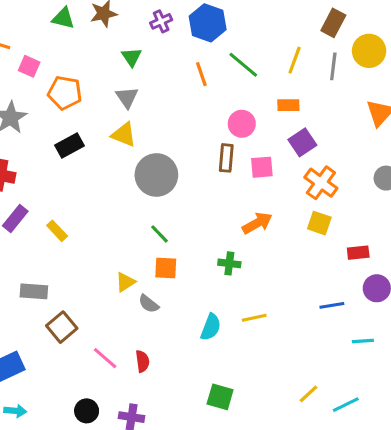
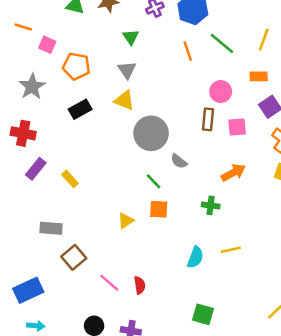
gray semicircle: (149, 304) -> (179, 161), moved

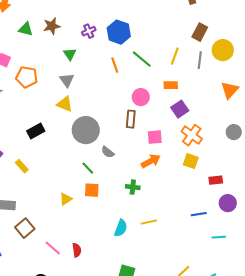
black rectangle: (80, 109) -> (36, 131), moved
pink square: (237, 127) -> (155, 137), moved

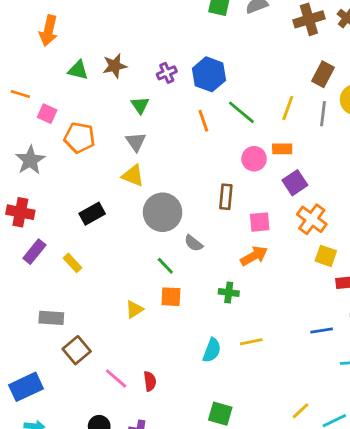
pink circle: (141, 97) -> (254, 159), moved
yellow square: (191, 161) -> (326, 256), moved

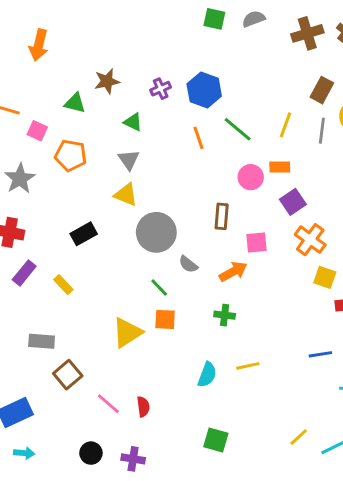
green triangle: (78, 70) -> (75, 103), moved
green triangle: (140, 105) -> (133, 122), turned -30
orange arrow: (254, 256) -> (233, 272), moved
yellow triangle: (134, 309) -> (127, 333), size x1.6

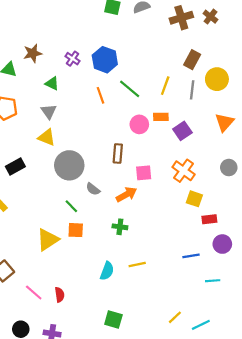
purple cross: (161, 89) -> (72, 59), turned -32
purple square: (293, 202) -> (182, 131), moved

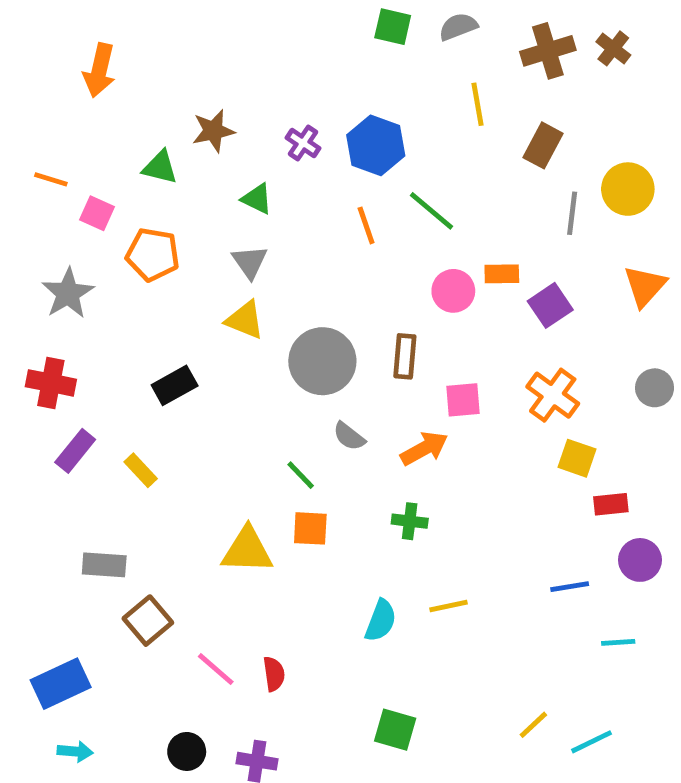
brown rectangle: (192, 60) -> (543, 145), moved
yellow line: (165, 86) -> (478, 104), moved, turned -30
gray circle: (69, 165) -> (322, 361), moved
yellow triangle: (48, 240) -> (247, 550), turned 35

